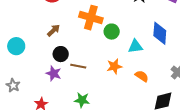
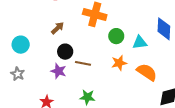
green circle: (112, 32) -> (116, 36), moved
orange semicircle: (142, 76) -> (147, 72), size x1.5
gray star: (13, 85) -> (18, 74), moved

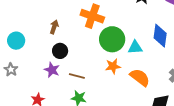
brown arrow: (58, 28) -> (54, 27), turned -32
green circle: (116, 36) -> (112, 39), size x1.6
brown line: (83, 63) -> (77, 76), moved

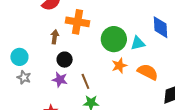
orange cross: (92, 16) -> (77, 22), moved
gray star: (11, 70) -> (24, 77), moved
brown line: (77, 76) -> (85, 81), turned 63

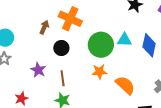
cyan triangle: (138, 43) -> (124, 40), moved
black circle: (65, 60) -> (61, 48), moved

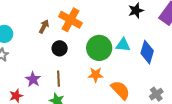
purple star: (38, 70) -> (33, 79), moved

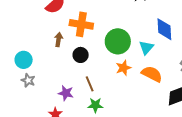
cyan triangle: (123, 45) -> (146, 48), moved, turned -35

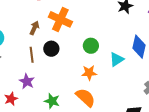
green circle: (118, 41) -> (91, 46), size x0.6
orange semicircle: (152, 74) -> (86, 97), moved
brown line: (90, 84) -> (32, 55), moved

